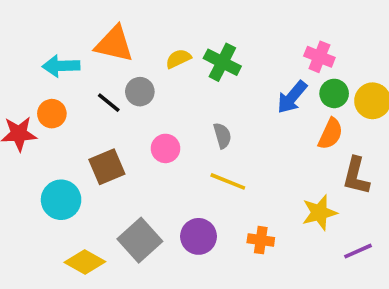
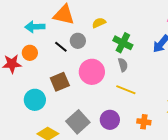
green cross: (222, 62) -> (123, 43), moved
pink circle: (166, 148) -> (92, 72), size x1.6

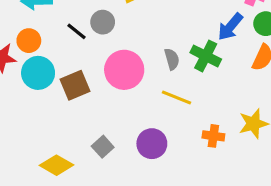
green cross: (123, 43) -> (206, 56), moved
cyan circle: (35, 100) -> (38, 73), moved
gray square: (78, 122) -> (103, 147), size x0.6
orange cross: (144, 122) -> (213, 136), moved

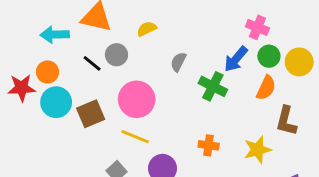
gray semicircle: (172, 59) -> (178, 62), moved, turned -138
yellow line: (176, 97) -> (135, 137), moved
orange cross: (213, 136) -> (209, 145), moved

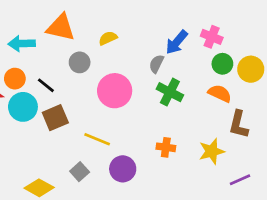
blue arrow: (236, 59) -> (177, 42), moved
gray semicircle: (178, 62) -> (156, 64), moved
black line: (92, 63) -> (46, 85), moved
orange semicircle: (266, 88) -> (220, 93), turned -90
pink circle: (137, 99) -> (115, 91), moved

